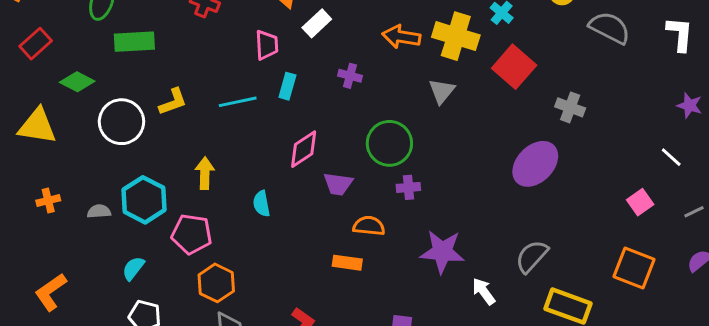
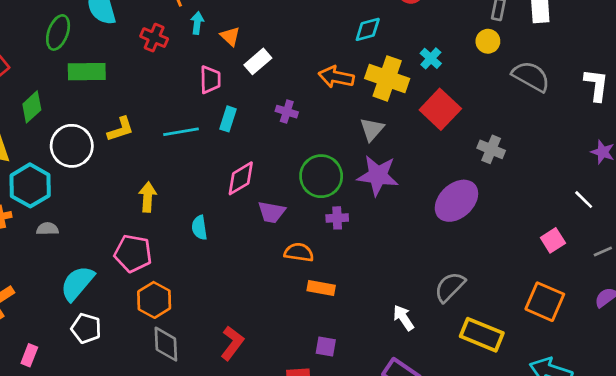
green diamond: (77, 82) -> (32, 107), turned -72
cyan hexagon: (144, 200) -> (30, 185), moved
purple star: (442, 252) -> (378, 175), moved
orange rectangle: (347, 263) -> (321, 288), moved
cyan semicircle: (133, 268) -> (77, 283), size x1.6

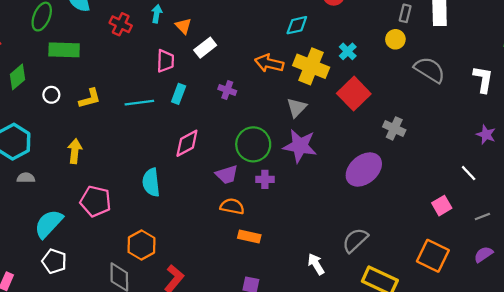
white circle: (72, 146) -> (51, 95), moved, size x0.5
yellow arrow: (148, 197) -> (75, 151), moved
purple trapezoid: (272, 212) -> (227, 175), moved, turned -30
cyan semicircle: (199, 228) -> (151, 182), size x1.4
orange hexagon: (154, 300) -> (141, 245), moved

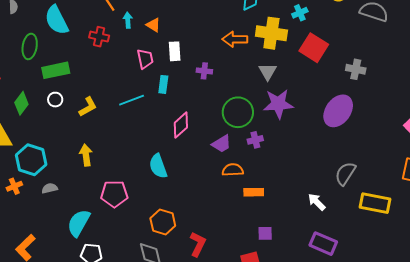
white rectangle: (205, 48) -> (175, 51), moved, turned -42
cyan cross: (348, 51) -> (300, 13), turned 35
white circle: (51, 95) -> (55, 100), moved

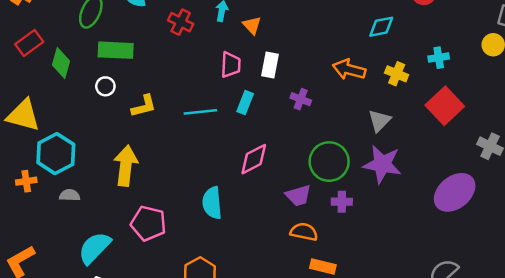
yellow cross: (271, 33) -> (397, 74), size x0.6
green diamond: (21, 103) -> (61, 63), moved, turned -35
yellow arrow: (86, 155) -> (126, 166), size x1.4

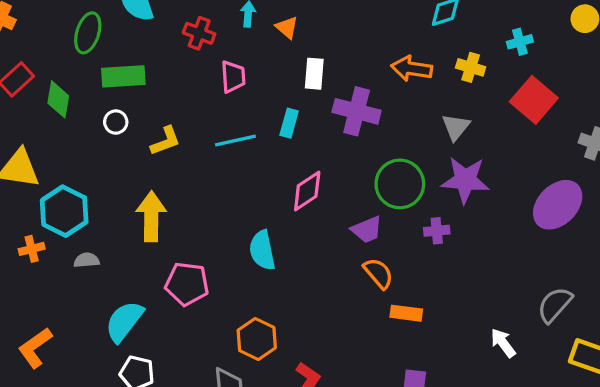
pink trapezoid: (231, 65) -> (233, 77), moved
purple cross: (301, 99) -> (357, 111), size x1.8
purple cross: (342, 202) -> (437, 231), moved
orange semicircle: (304, 232) -> (378, 273), turned 44

